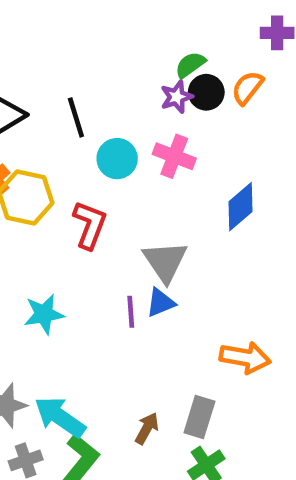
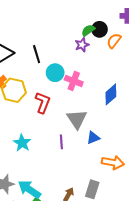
black circle: (206, 92) -> (99, 29), moved
pink cross: (174, 156) -> (74, 81), moved
blue triangle: (161, 303) -> (93, 138), moved
cyan star: (44, 314) -> (22, 143), turned -30

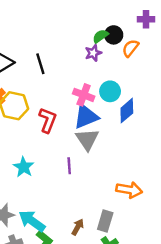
cyan circle: (55, 73) -> (110, 91), moved
blue triangle: (93, 138) -> (86, 117), moved, size x1.6

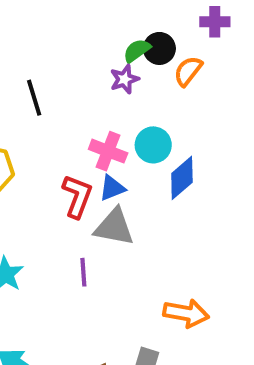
blue triangle: (86, 117) -> (112, 188), size x0.6
red L-shape: (48, 120) -> (77, 196), moved
gray triangle: (87, 139) -> (114, 227), turned -45

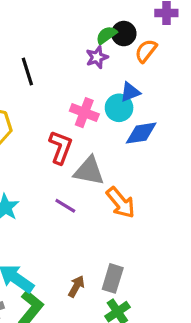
blue diamond: (182, 178) -> (141, 133), turned 32
blue triangle: (112, 188) -> (130, 92), moved
purple line: (83, 272) -> (65, 206), turned -55
orange arrow: (186, 313) -> (121, 203), moved, turned 40

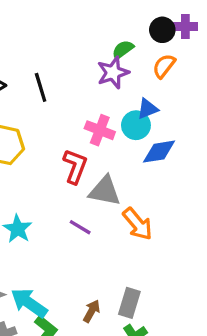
black circle: (124, 34) -> (162, 30), moved
purple star: (97, 57) -> (113, 73), size x1.4

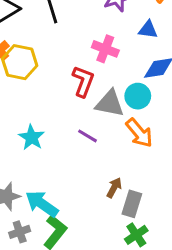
blue triangle: (147, 109) -> (148, 30), turned 30
cyan circle: (136, 125) -> (138, 96), moved
brown arrow: (92, 311) -> (114, 188), moved

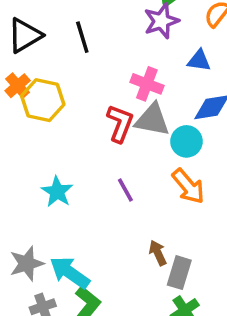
gray triangle: (110, 103) -> (152, 120), moved
purple line: (88, 136) -> (125, 190), turned 30
brown arrow: (114, 188) -> (158, 253), turned -54

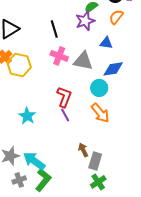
black line: (82, 37) -> (54, 29), moved
pink cross: (147, 84) -> (59, 56), moved
gray triangle: (152, 120) -> (83, 61), moved
red L-shape: (120, 123) -> (64, 97), moved

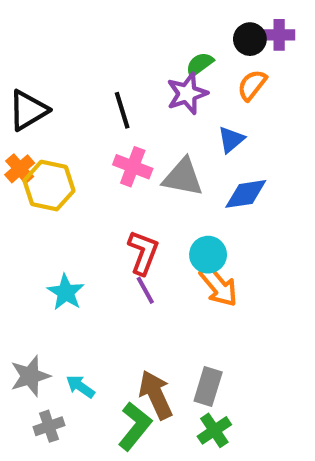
blue triangle: (106, 43) -> (231, 140), turned -48
cyan circle: (99, 88) -> (208, 255), moved
brown arrow: (83, 150) -> (156, 395), moved, size x1.6
cyan arrow: (34, 161) -> (80, 386), size x0.6
green L-shape: (43, 180) -> (135, 426), moved

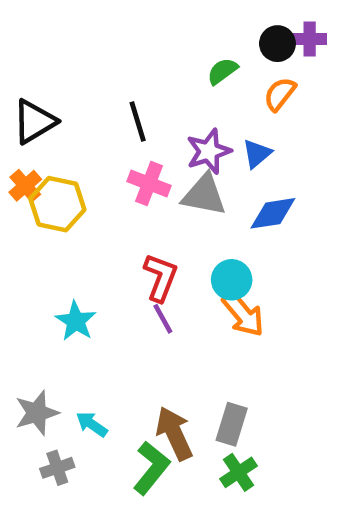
purple star: (187, 93) -> (209, 151), moved

